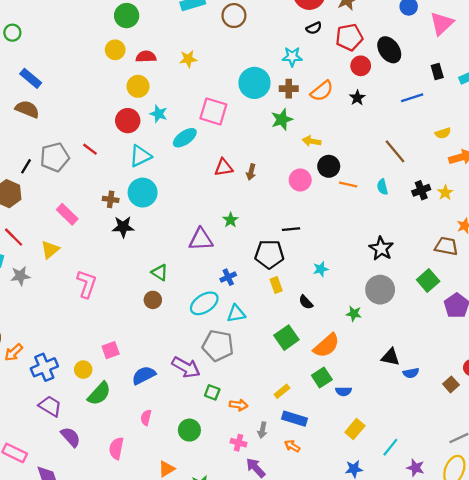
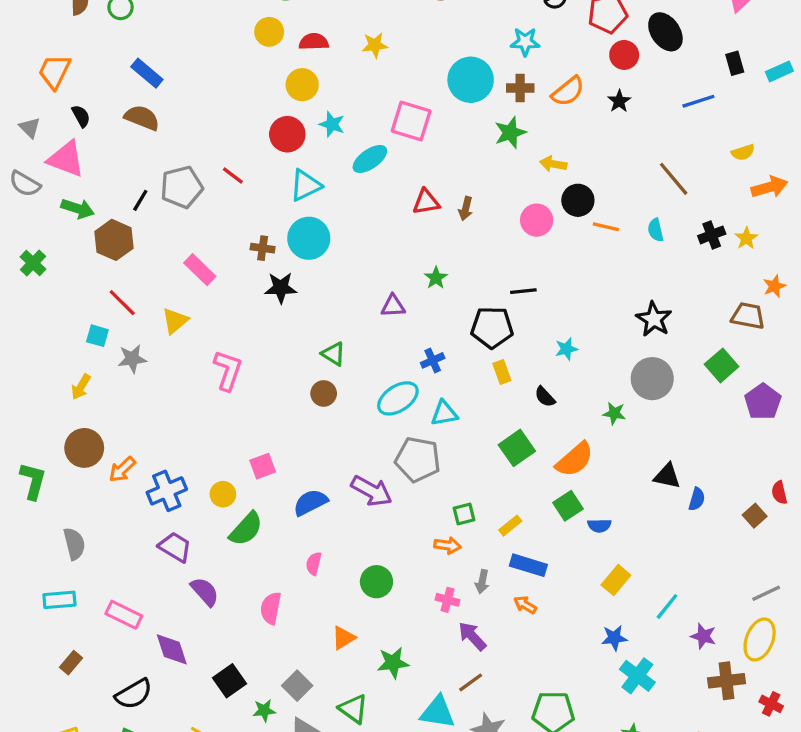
purple triangle: (201, 239) -> (393, 306), size x0.7
blue semicircle: (411, 373) -> (697, 499), turned -63
green square: (212, 392) -> (464, 514), moved, turned -35

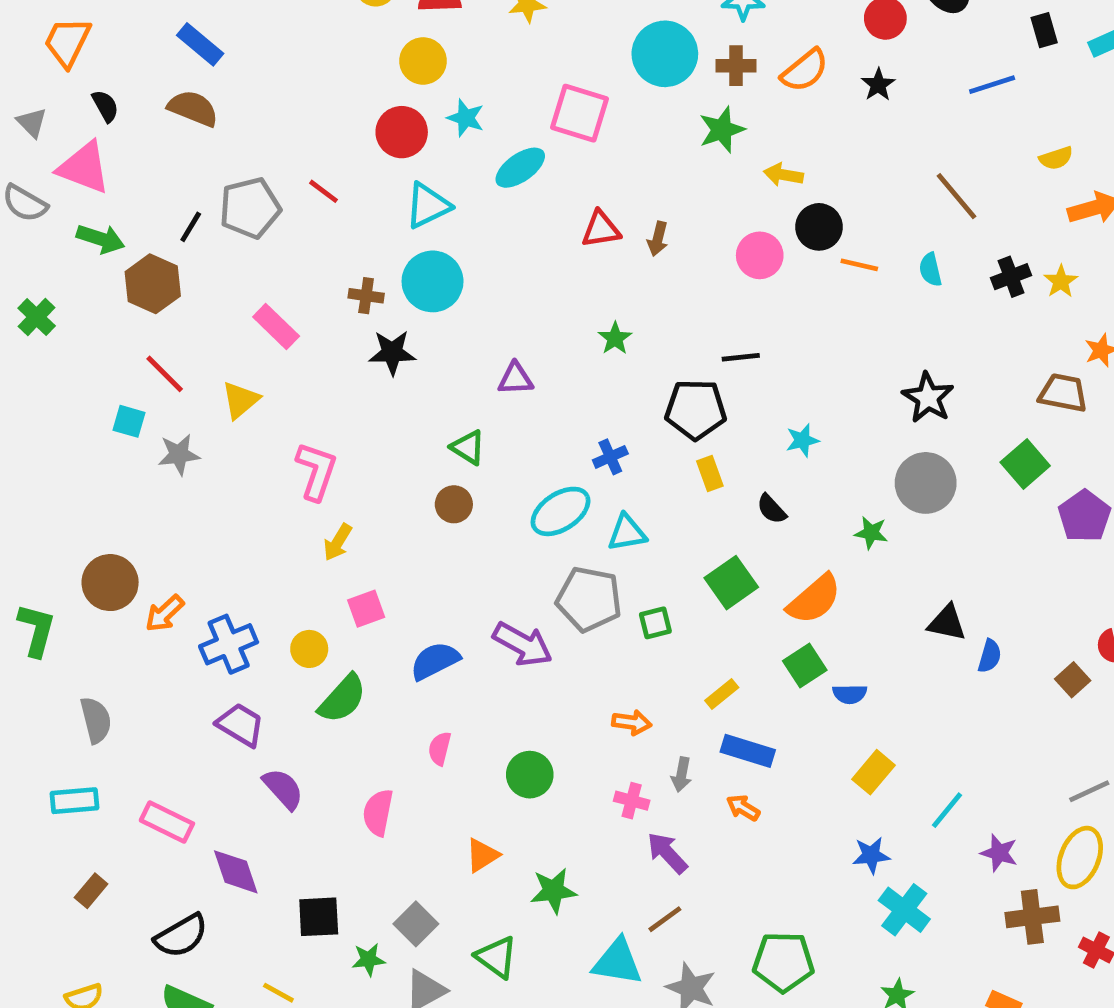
purple triangle: (393, 306) -> (515, 379), moved
yellow arrow: (81, 387) -> (338, 542), moved
green square: (464, 514) -> (655, 623), moved
black square: (230, 681) -> (319, 917), turned 32

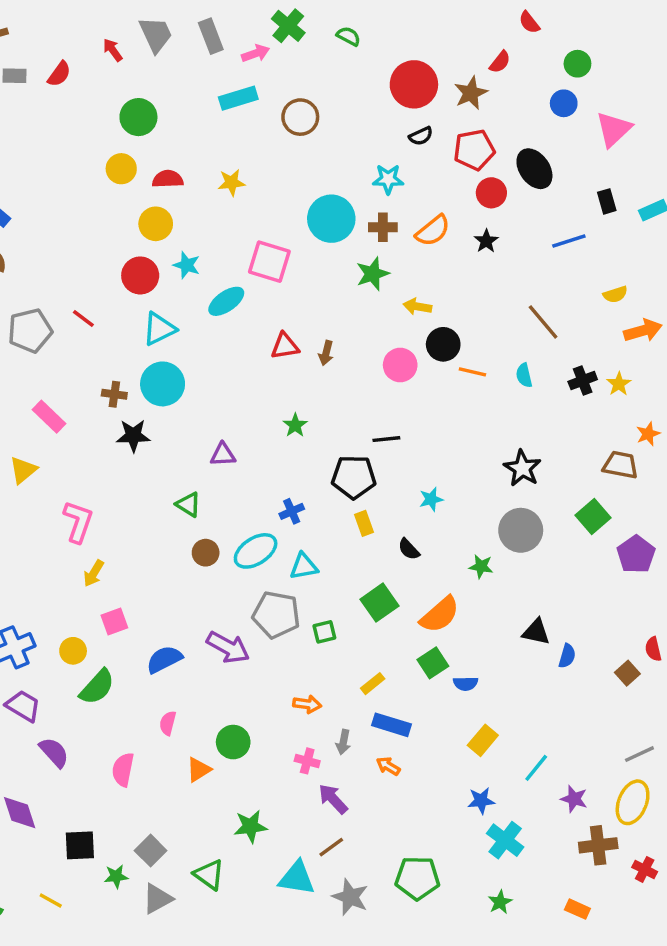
brown circle: (454, 504) -> (206, 553), moved
orange triangle: (482, 855) -> (199, 770), moved

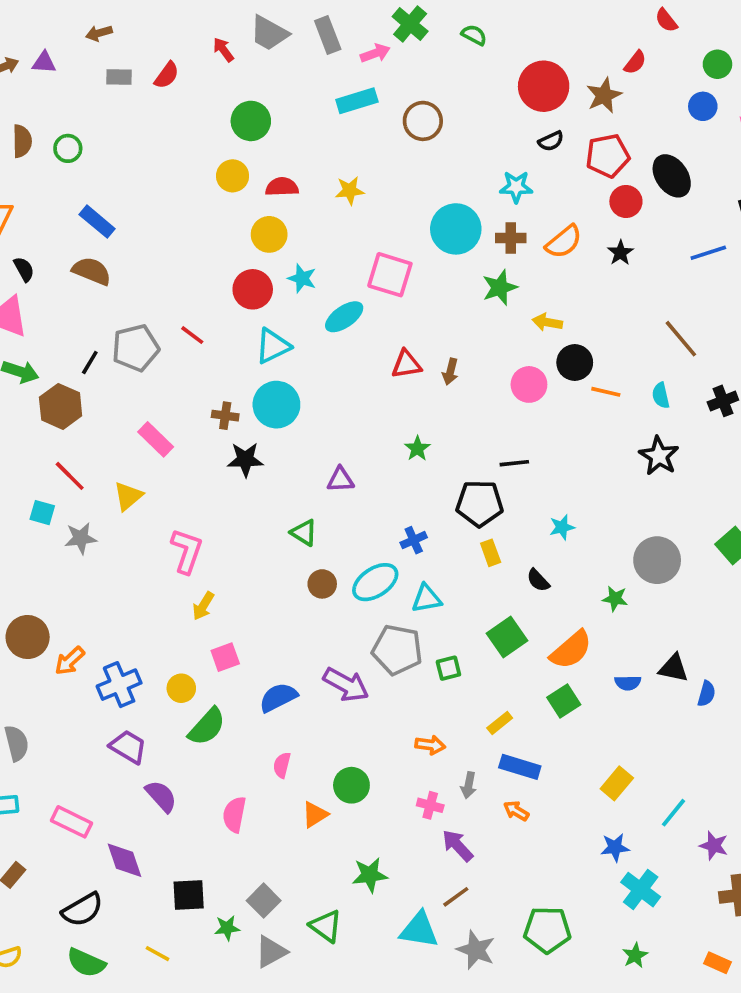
gray trapezoid: (156, 34) -> (269, 33), turned 144
black star: (522, 468) -> (659, 456), moved
blue semicircle: (466, 684) -> (628, 683), moved

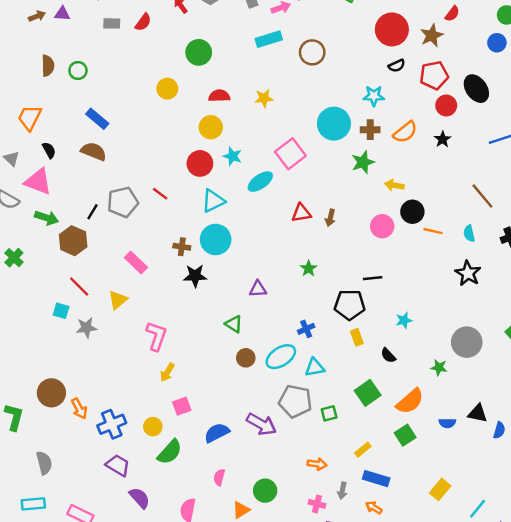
yellow circle: (233, 176) -> (167, 89), moved
pink square: (390, 275) -> (290, 154), turned 36
orange arrow: (70, 661) -> (79, 409), turned -75

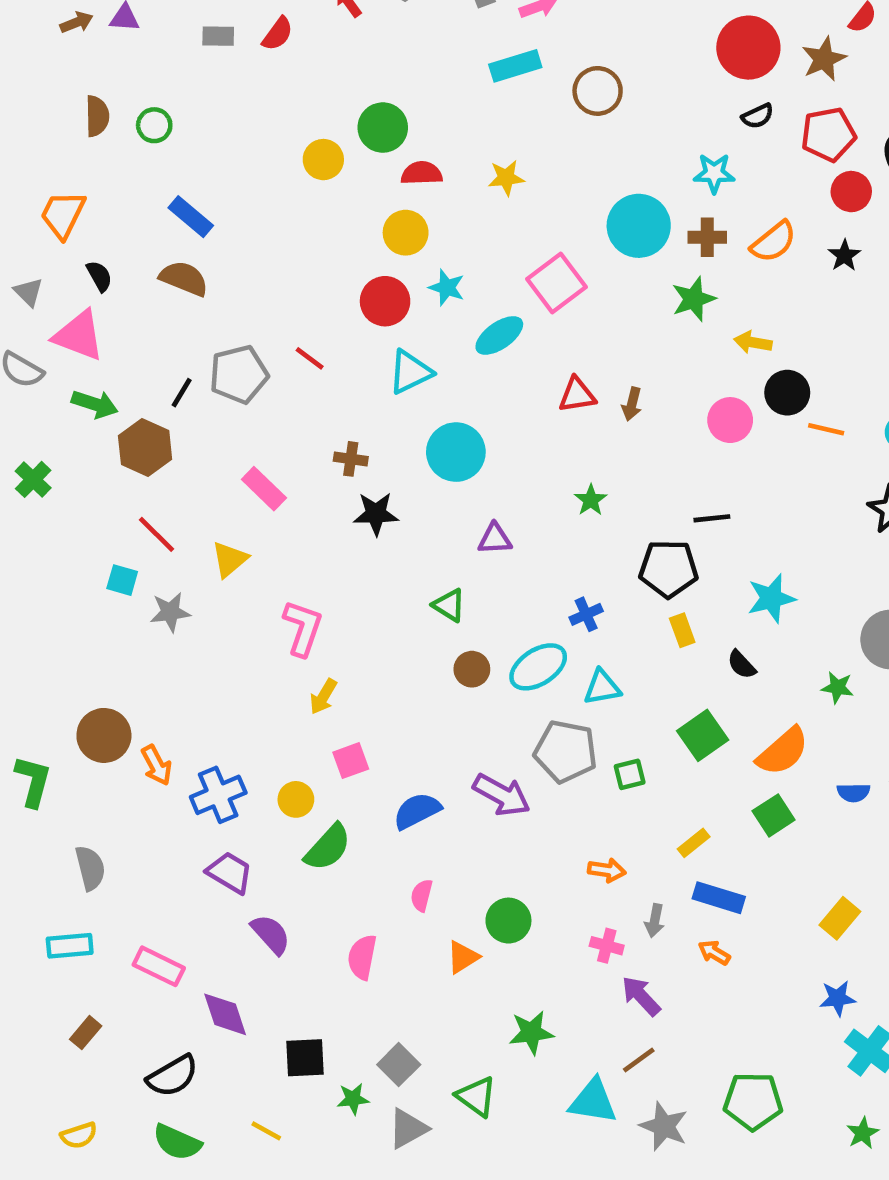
green circle: (199, 52) -> (383, 128), moved
cyan circle: (216, 240) -> (456, 452), moved
cyan star: (404, 320) -> (771, 598), size x1.5

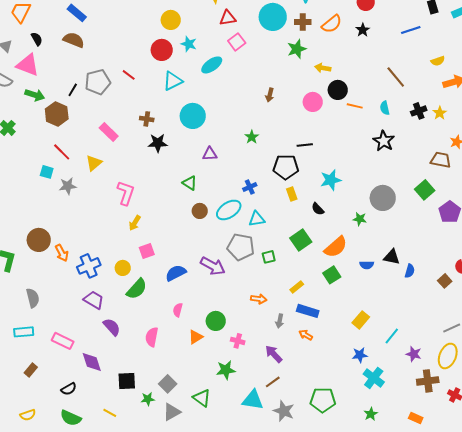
pink square: (556, 283) -> (237, 42), size x0.7
red triangle: (577, 395) -> (228, 18), moved
pink cross: (607, 946) -> (238, 341), moved
black semicircle: (172, 1076) -> (69, 389), size x0.7

